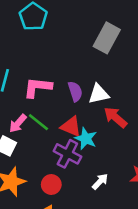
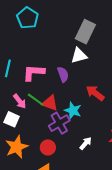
white triangle: (99, 94) -> (79, 56), moved
pink arrow: (18, 123) -> (20, 101), turned -77
red triangle: (71, 127) -> (50, 103), moved
purple cross: (67, 154) -> (59, 123), turned 35

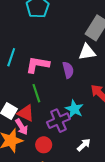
green line: (36, 100) -> (36, 93), turned 30
pink arrow: (20, 101) -> (22, 127), moved
red triangle: (50, 103) -> (26, 113), moved

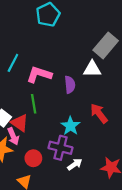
purple cross: (58, 121) -> (61, 148), moved, turned 30

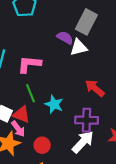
purple semicircle: (70, 85) -> (65, 38), moved, turned -42
cyan star: (70, 126) -> (54, 104), moved
purple cross: (61, 148) -> (87, 120), moved
white arrow: (75, 164) -> (83, 142), size x1.6

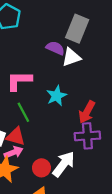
red arrow: (95, 88) -> (87, 112), moved, turned -96
cyan star: (54, 104) -> (56, 96), moved, turned 30
pink arrow: (18, 129) -> (14, 152), turned -70
white arrow: (83, 142) -> (64, 164), moved

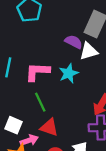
cyan star: (56, 96) -> (69, 73), moved
red triangle: (16, 136) -> (49, 127), moved

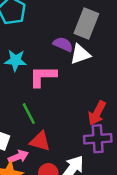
pink L-shape: (37, 72) -> (43, 76), moved
cyan star: (69, 73) -> (16, 60), moved, turned 30

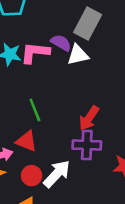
pink L-shape: (43, 76) -> (35, 53), moved
green line: (29, 114) -> (35, 110), moved

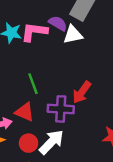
purple cross: (87, 145) -> (61, 109), moved

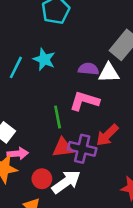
purple semicircle: (58, 23) -> (88, 69), moved, turned -36
pink L-shape: (34, 32) -> (84, 101), moved
red triangle: (25, 112) -> (63, 148), moved, turned -40

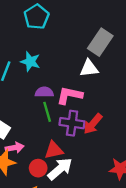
purple semicircle: (88, 69) -> (44, 92), moved
red triangle: (63, 148) -> (54, 150), moved
purple cross: (82, 149) -> (72, 123), moved

